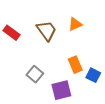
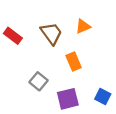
orange rectangle: (75, 65) -> (74, 61), moved
blue square: (93, 75) -> (103, 97), moved

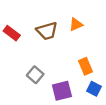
brown trapezoid: (51, 33) -> (47, 31), turned 110
orange rectangle: (74, 61) -> (85, 66), moved

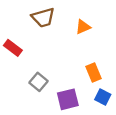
brown trapezoid: (47, 31) -> (43, 18), moved
red rectangle: (12, 33) -> (13, 48), moved

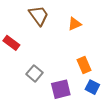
brown trapezoid: (43, 18) -> (39, 16), turned -110

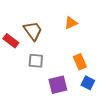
brown trapezoid: (39, 16) -> (33, 31), moved
gray square: (34, 73) -> (36, 61), moved, turned -35

